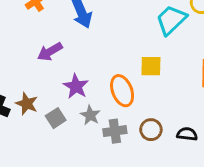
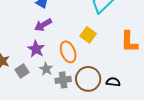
purple arrow: (50, 52) -> (43, 25), moved
yellow square: (151, 66) -> (88, 35), turned 35
brown circle: (151, 130) -> (88, 79), size x1.6

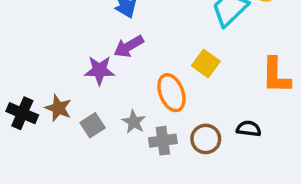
purple star: (36, 49) -> (99, 70), moved, turned -30
brown circle: (88, 79) -> (206, 139), size x0.7
black semicircle: (113, 82) -> (249, 129), moved

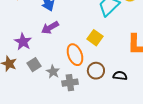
purple star: (99, 70) -> (23, 42), moved, turned 30
gray square: (93, 125) -> (34, 65), moved
brown circle: (206, 139) -> (96, 71), moved

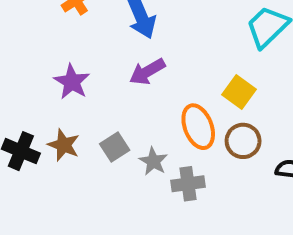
purple star: (23, 42) -> (72, 82), moved
brown circle: (96, 71) -> (243, 141), moved

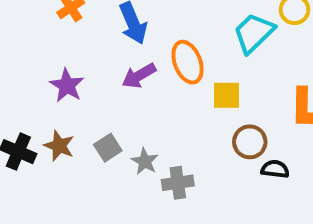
yellow square: (239, 92) -> (226, 95), turned -36
orange ellipse: (198, 127) -> (188, 62), moved
brown circle: (243, 141) -> (250, 142), moved

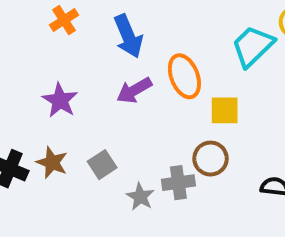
brown circle: (250, 142) -> (211, 159), moved
gray star: (145, 161) -> (140, 197), moved
gray cross: (178, 183) -> (178, 183), moved

